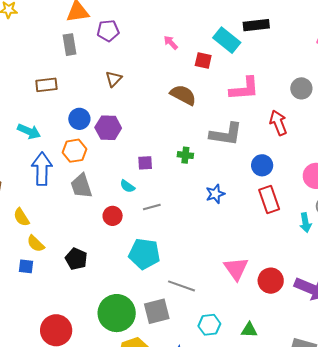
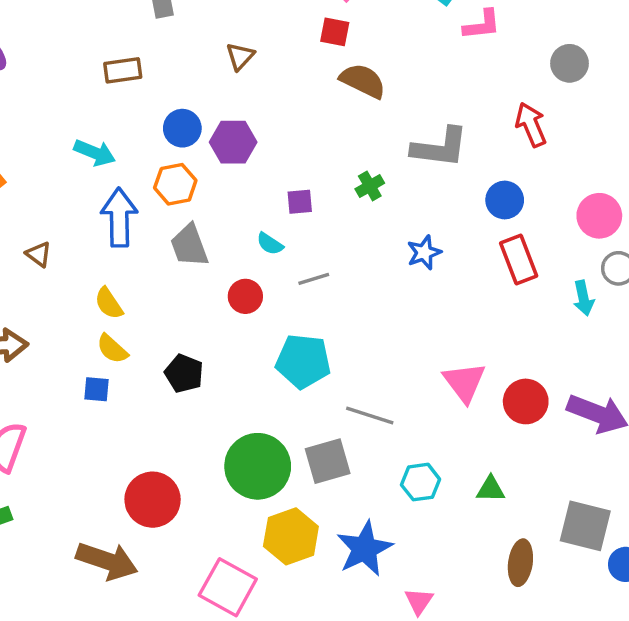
red square: (203, 61) -> (335, 32), moved
pink L-shape: (244, 89) -> (482, 25), moved, size x0.7
green cross: (185, 155) -> (370, 186), turned -35
yellow semicircle: (21, 217) -> (109, 303), moved

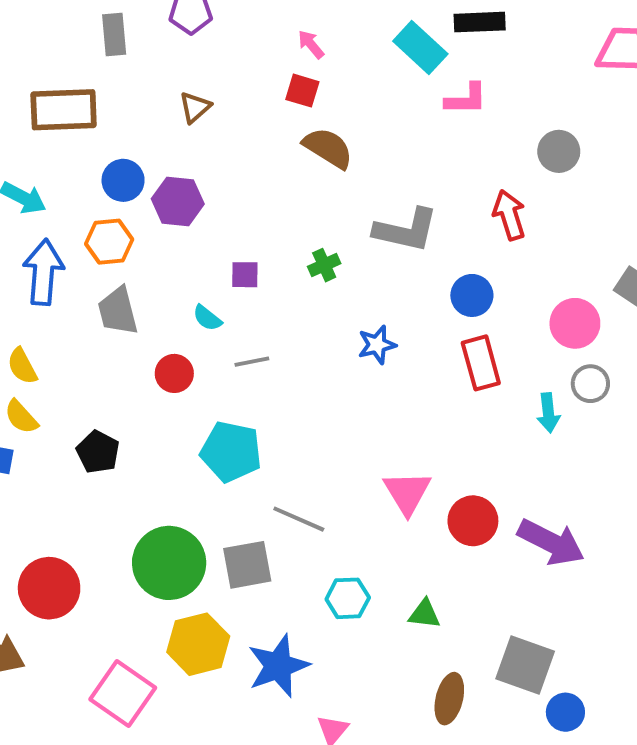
brown rectangle: (123, 70) -> (64, 110), size x1.6

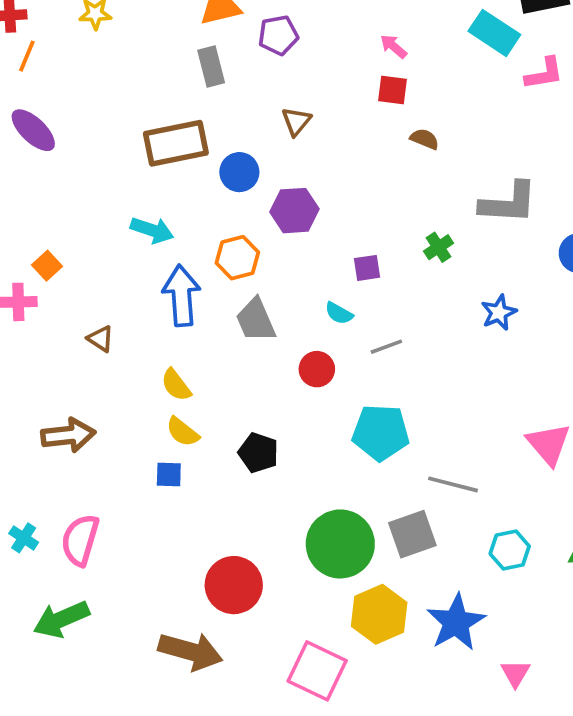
brown semicircle: (328, 148) -> (425, 139), size x0.6
blue circle: (123, 180) -> (239, 172), moved

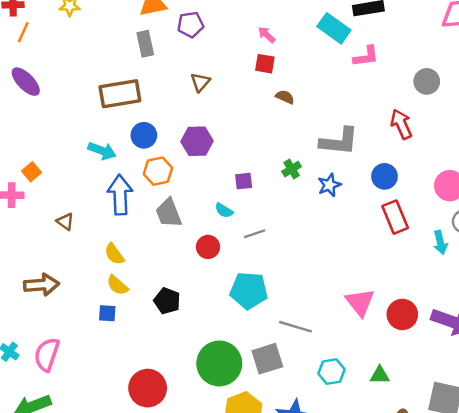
blue circle: (239, 172) -> (144, 135), moved
blue star: (499, 313) -> (329, 185), moved

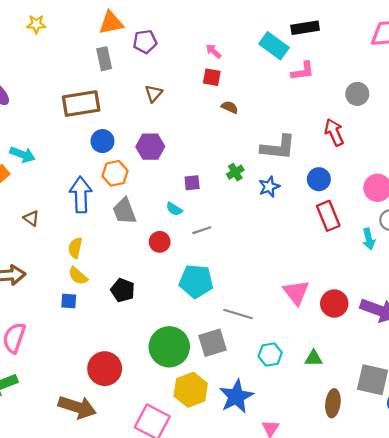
cyan arrow: (102, 151) -> (23, 155), moved
yellow semicircle: (114, 254) -> (75, 248), turned 48

